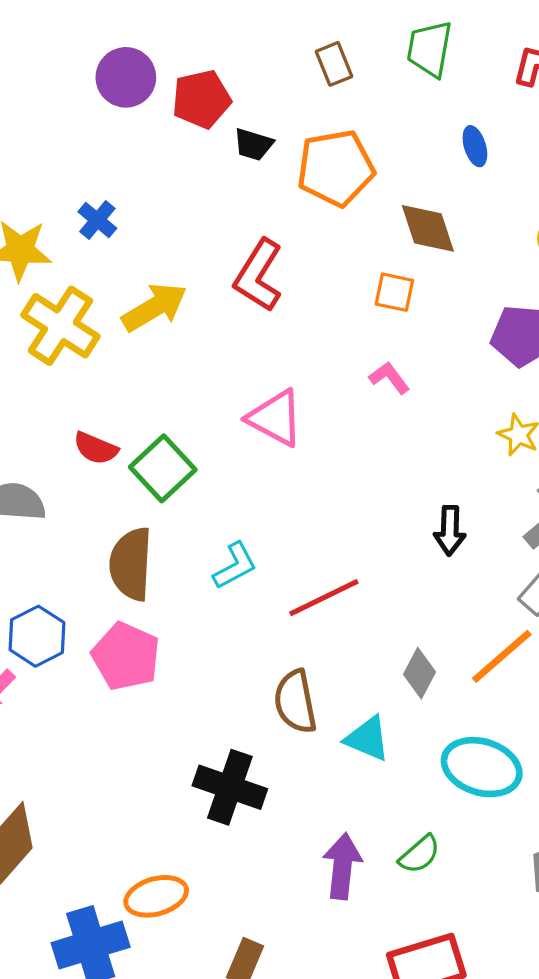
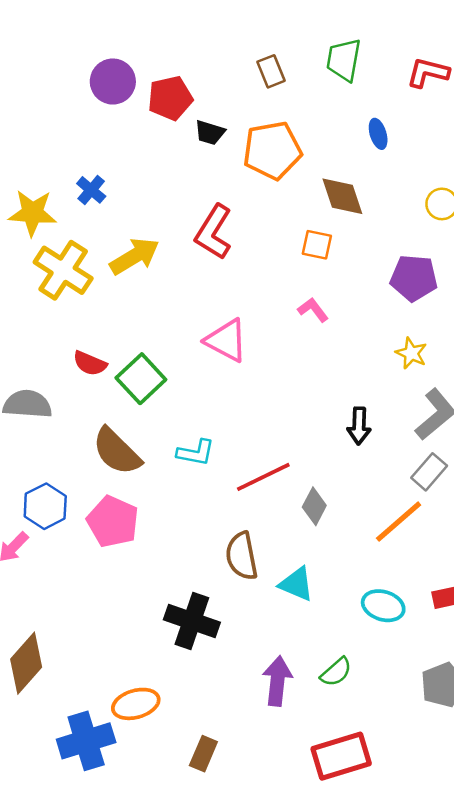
brown semicircle: (131, 564) -> (117, 451), turned -48
cyan L-shape: (235, 566) -> (196, 453), turned 39
gray diamond: (420, 673) -> (314, 506), moved
cyan ellipse: (482, 767) -> (383, 606), size x0.7

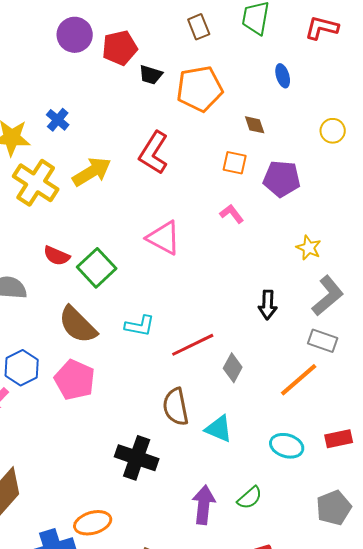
brown diamond: (342, 196) -> (255, 125), size x0.6
purple pentagon: (414, 278) -> (282, 179), moved
gray rectangle: (429, 472) -> (323, 341), turned 68

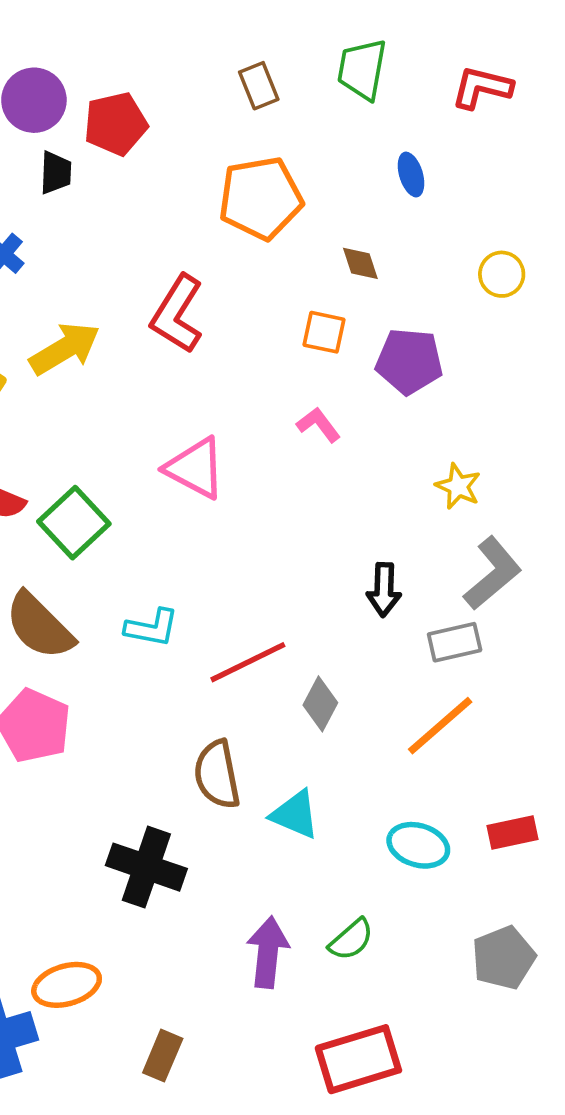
black trapezoid: (151, 75) -> (56, 173), moved, turned -105
gray rectangle: (323, 341) -> (455, 642), moved, turned -32

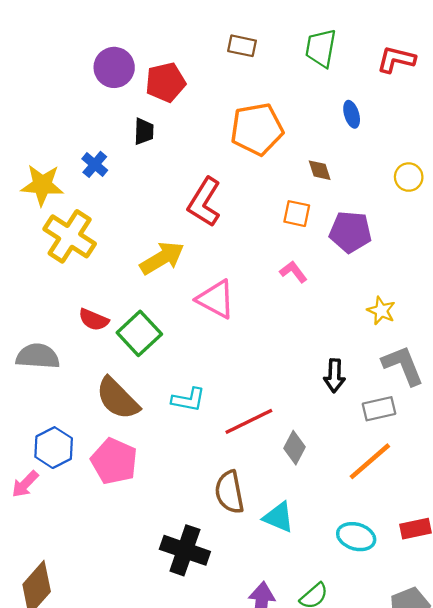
brown rectangle: (259, 86) -> (242, 46), moved, turned -56
black trapezoid: (56, 173) -> (144, 131), moved
yellow arrow: (65, 349) -> (162, 258), moved
gray L-shape: (493, 573) -> (403, 365), turned -72

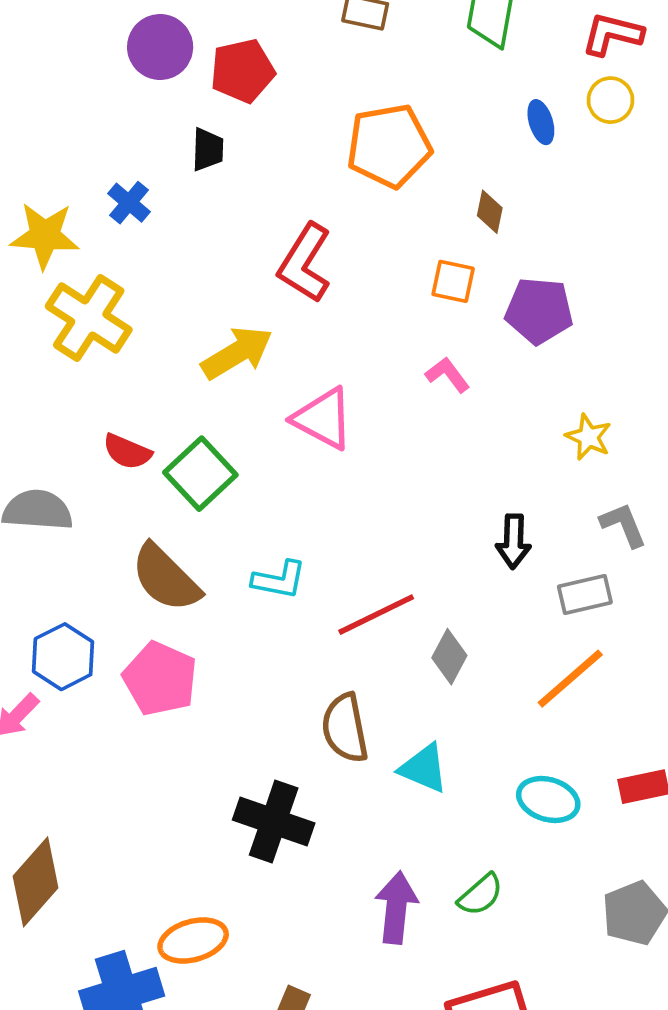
brown diamond: (320, 170) -> (490, 212), turned 30
yellow circle: (409, 177) -> (611, 100), moved
gray L-shape: (403, 365) -> (623, 525), size x0.7

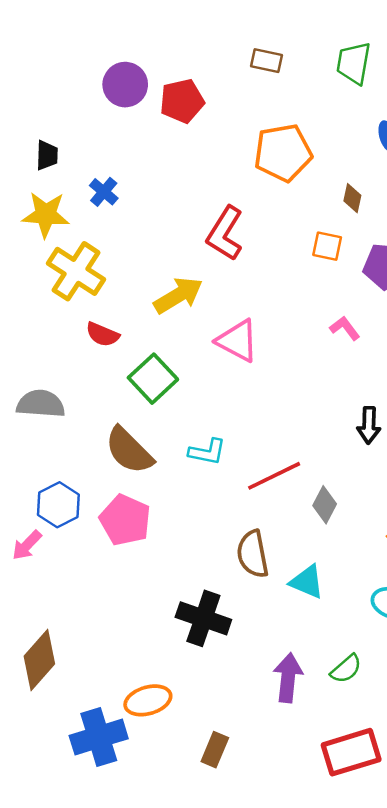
black trapezoid: (208, 150) -> (47, 155), moved
pink L-shape: (448, 375) -> (345, 328), moved
red semicircle: (127, 452) -> (102, 334), moved

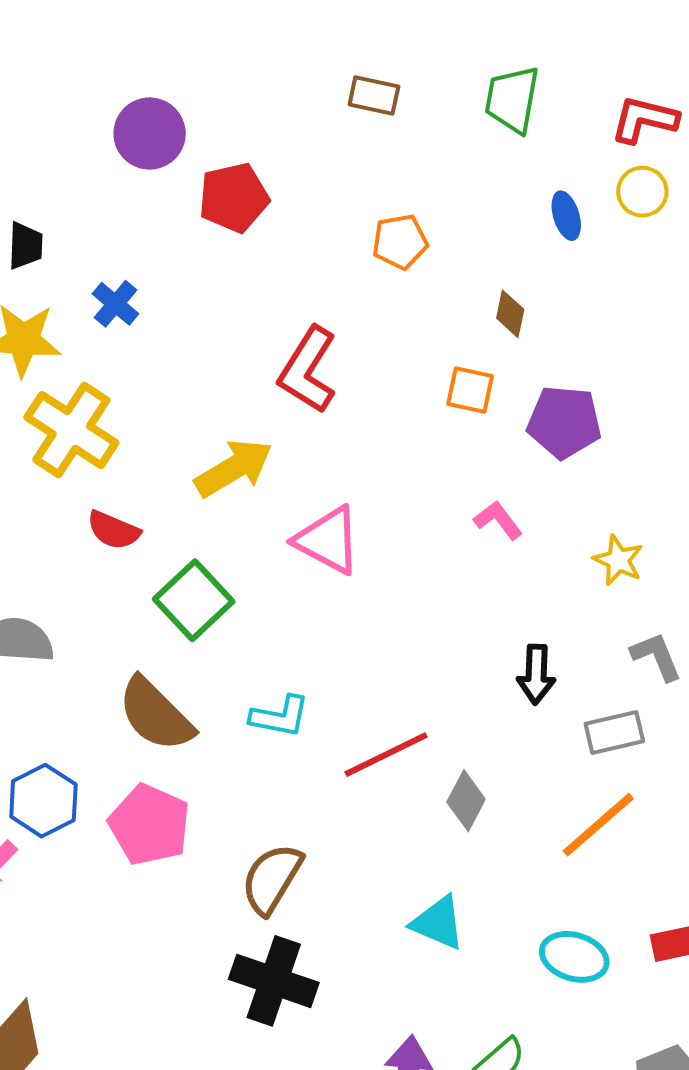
red pentagon: (182, 101) -> (234, 198), moved
orange pentagon: (283, 153) -> (400, 242), size x0.6
brown semicircle: (253, 554) -> (272, 879), moved, turned 42

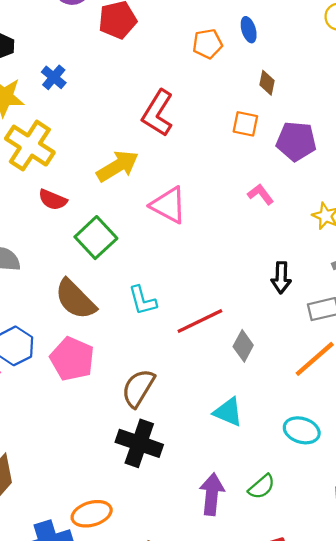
blue ellipse: (566, 216) -> (249, 30), moved
cyan L-shape: (280, 716) -> (143, 300), turned 64

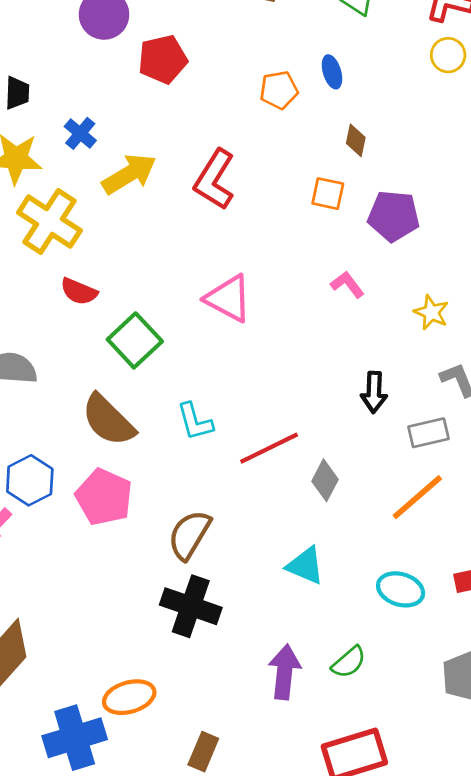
yellow arrow: (118, 166) -> (129, 174), moved

